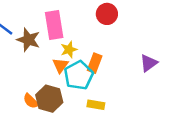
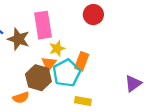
purple triangle: (149, 63) -> (133, 84), moved
brown hexagon: (49, 99) -> (38, 78), moved
orange semicircle: (31, 101) -> (21, 98), turned -63

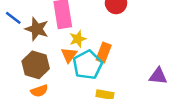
brown hexagon: (38, 78) -> (36, 65), moved
purple triangle: (133, 84) -> (158, 76), turned 42

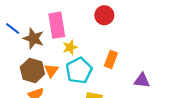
orange rectangle: (104, 53) -> (111, 59), moved
orange triangle: (69, 55) -> (51, 70), moved

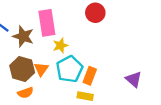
orange rectangle: (111, 59) -> (90, 76), moved
purple triangle: (142, 80) -> (134, 79), turned 35

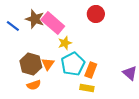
pink rectangle: (47, 23) -> (53, 23), turned -40
brown star: (23, 36) -> (35, 19), moved

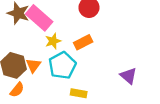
orange rectangle: (91, 70) -> (83, 42), moved, turned 42
orange semicircle: (34, 85) -> (17, 90), turned -32

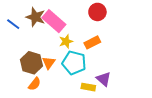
cyan pentagon: (62, 65) -> (74, 63), turned -30
purple triangle: (128, 76) -> (104, 79), moved

